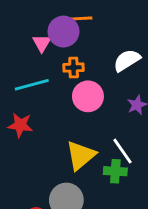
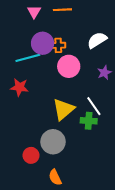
purple circle: (63, 32) -> (43, 43), moved
pink triangle: (42, 43) -> (34, 12), moved

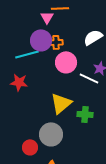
pink triangle: (34, 12) -> (47, 17), moved
white line: (94, 106) -> (89, 78), moved, turned -30

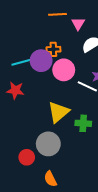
pink triangle: (47, 17) -> (78, 24), moved
purple circle: (41, 40) -> (41, 61), moved

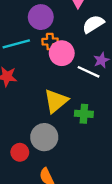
orange cross: (53, 49) -> (50, 42), moved
purple circle: (41, 61) -> (41, 17), moved

